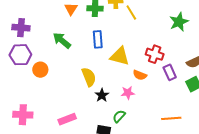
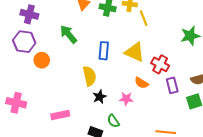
blue rectangle: (98, 39) -> (104, 51), moved
yellow triangle: (120, 56) -> (135, 52), moved
green semicircle: (119, 116) -> (113, 121), turned -88

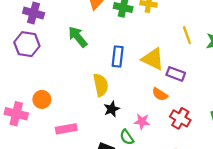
yellow line: (144, 18) -> (187, 35), moved
orange circle: (42, 60) -> (42, 99), moved
red cross: (160, 64) -> (180, 118), moved
purple rectangle: (172, 85) -> (176, 74), moved, turned -56
pink star: (126, 99) -> (142, 121), moved

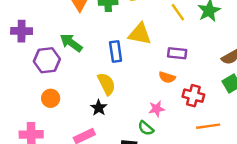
purple hexagon: (27, 44) -> (47, 60), moved
yellow triangle: (153, 59) -> (140, 34), moved
orange circle: (42, 99) -> (51, 98), moved
black star: (112, 109) -> (99, 108), moved

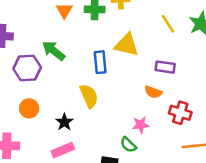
black star: (99, 108) -> (64, 122), moved

